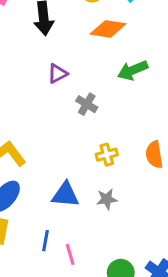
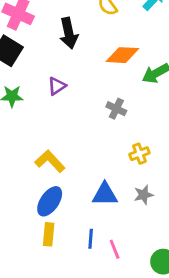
orange diamond: (108, 29) -> (122, 55), moved
purple triangle: (58, 74) -> (57, 86), moved

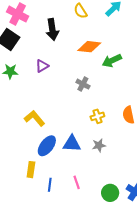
blue ellipse: (50, 201) -> (47, 146), moved
blue line: (91, 239) -> (50, 185), moved

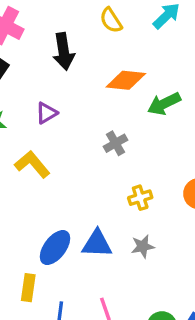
gray cross: (83, 84) -> (115, 143), turned 32
yellow L-shape: (35, 118) -> (32, 164), moved

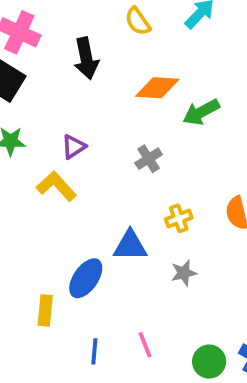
purple triangle: (46, 113) -> (74, 147), moved
blue triangle: (97, 244) -> (130, 246), moved
yellow rectangle: (28, 288) -> (45, 310), moved

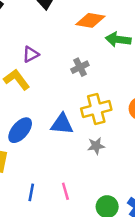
green arrow: (201, 112) -> (118, 40), turned 30
yellow cross: (179, 218) -> (96, 109), size x1.6
blue ellipse: (86, 278) -> (20, 130), moved

